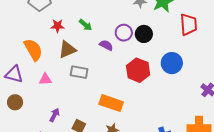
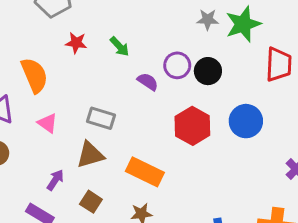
brown triangle: (67, 50) -> (90, 155), moved
pink triangle: (45, 79) -> (48, 123), turned 32

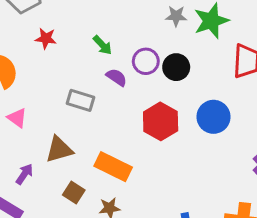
green arrow: (120, 46) -> (102, 45), moved
gray rectangle: (101, 118) -> (80, 100), moved
brown square: (91, 202) -> (74, 192), moved

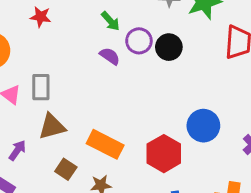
green arrow: (102, 45) -> (110, 21), moved
gray rectangle: (80, 100) -> (41, 87), moved, turned 72
blue circle: (213, 117) -> (203, 126), moved
red hexagon: (161, 121) -> (164, 154), moved

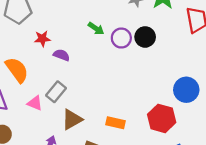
purple semicircle: (110, 56) -> (61, 55), moved
gray rectangle: (41, 87) -> (56, 92), turned 54
orange rectangle: (105, 144) -> (116, 123), size x0.7

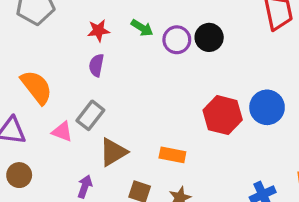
red star: (42, 39) -> (98, 31), moved
purple semicircle: (61, 55) -> (96, 65), turned -98
red hexagon: (162, 118) -> (223, 115), moved

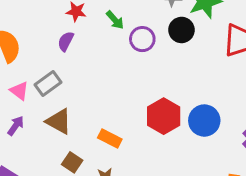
black circle: (209, 37) -> (181, 30), moved
brown triangle: (113, 152) -> (59, 121), turned 44
purple arrow: (85, 186) -> (16, 126), moved

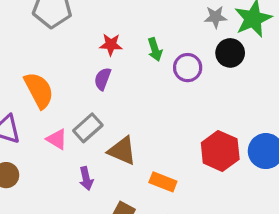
green arrow: (115, 20) -> (155, 50), turned 30
brown triangle: (59, 121) -> (122, 151), moved
purple arrow: (16, 126) -> (86, 178), moved, turned 138

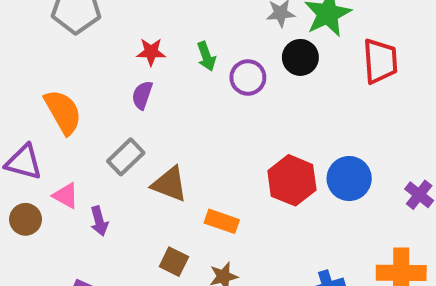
pink triangle: (57, 139) -> (66, 196), moved
purple arrow: (86, 178) -> (99, 221), moved

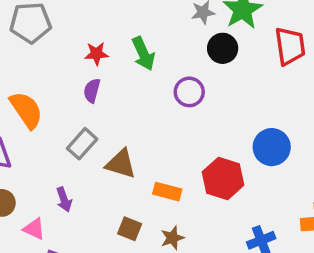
green arrow: (206, 56) -> (143, 54), size x1.4
purple circle: (248, 77) -> (189, 92), moved
red hexagon: (292, 180) -> (223, 178), moved
pink triangle: (66, 196) -> (34, 229), moved

